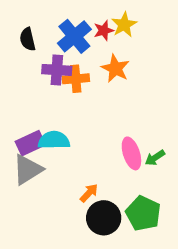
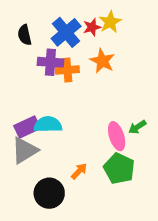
green arrow: (155, 158) -> (137, 127), moved
green pentagon: (143, 213) -> (119, 169), moved
black circle: (104, 218) -> (49, 193), moved

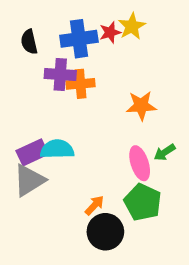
blue cross: (66, 32) -> (79, 39), turned 32
orange star: (102, 61) -> (141, 106), moved, turned -30
black circle: (49, 193) -> (105, 232), moved

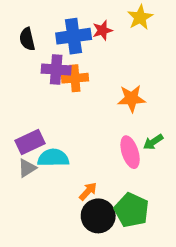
yellow star: (132, 26) -> (140, 17), moved
cyan semicircle: (57, 149) -> (53, 158), moved
gray triangle: (29, 180) -> (27, 168), size x0.6
green pentagon: (143, 202) -> (131, 210), moved

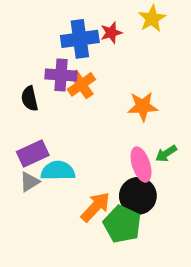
black semicircle: (27, 39) -> (30, 99), moved
orange cross: (75, 78) -> (81, 84), turned -30
orange arrow: (88, 191) -> (96, 207), size x1.5
green pentagon: (131, 210) -> (122, 224), moved
black circle: (98, 216) -> (138, 196), moved

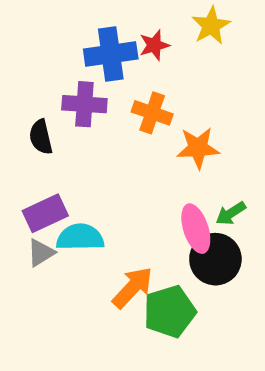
orange cross: (81, 84) -> (152, 113), moved, turned -36
black circle: (138, 196) -> (215, 259), moved
green pentagon: (122, 224) -> (170, 312), turned 30

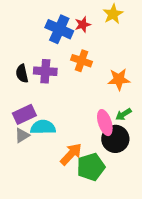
blue cross: (111, 54) -> (59, 29), turned 32
purple cross: (84, 104) -> (45, 71), moved
orange star: (198, 148) -> (119, 79), moved

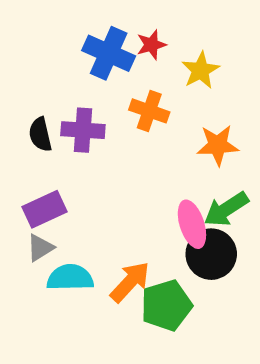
yellow star: (113, 14) -> (201, 70), moved
green arrow: (124, 114) -> (226, 209), size x1.5
cyan semicircle: (43, 127) -> (70, 278), moved

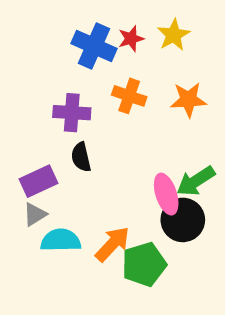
yellow star: (201, 70) -> (174, 35), moved
black semicircle: (40, 134) -> (81, 157), moved
orange star: (218, 145) -> (188, 100), moved

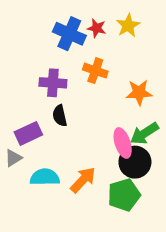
red star: (131, 39) -> (97, 28), turned 30
orange star: (188, 100) -> (139, 92), moved
gray triangle: (35, 214) -> (13, 158), moved
green pentagon: (144, 264) -> (124, 195), moved

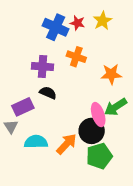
black semicircle: (60, 116) -> (48, 93), turned 126
gray triangle: (13, 158) -> (11, 127), turned -32
black circle: (135, 162) -> (92, 131), moved

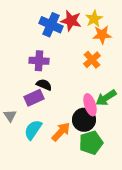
red star: (77, 23) -> (71, 21), size x1.5
orange cross: (76, 57) -> (92, 60), moved, turned 30
orange star: (111, 74) -> (102, 35), moved
purple rectangle: (23, 107) -> (34, 98), moved
cyan semicircle: (36, 142) -> (33, 130), turned -55

